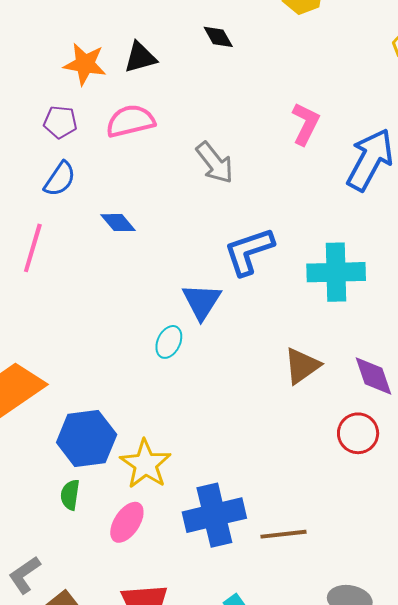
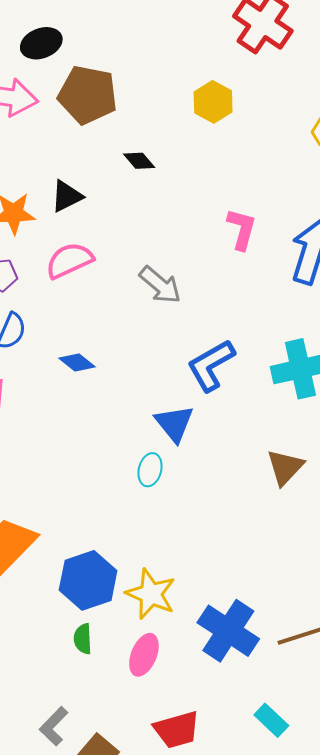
blue cross: (214, 515) -> (228, 631), turned -32

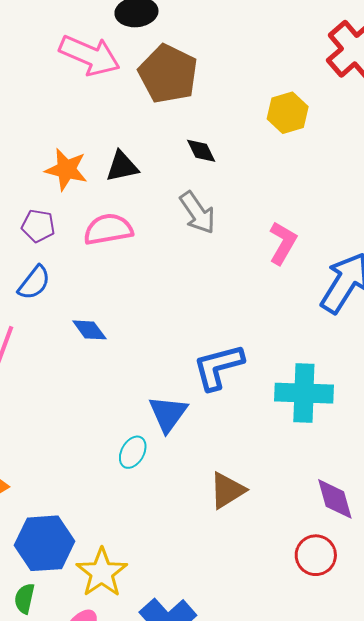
gray arrow: (160, 285) -> (197, 213), moved
brown triangle: (285, 467) -> (227, 490), moved

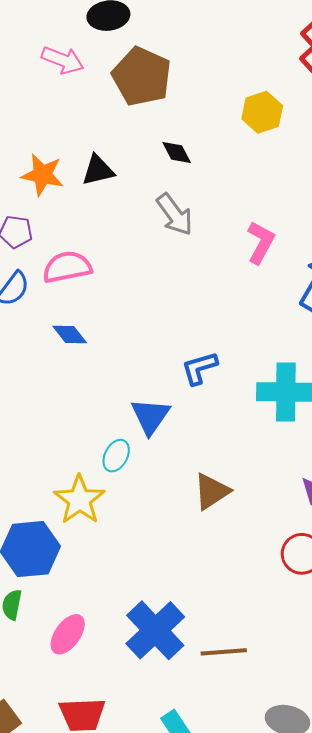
pink arrow: (90, 55) -> (63, 60), size x0.7
pink semicircle: (108, 229) -> (67, 267), moved
blue L-shape: (218, 367) -> (199, 368), size x0.7
yellow star: (102, 573) -> (79, 500), moved

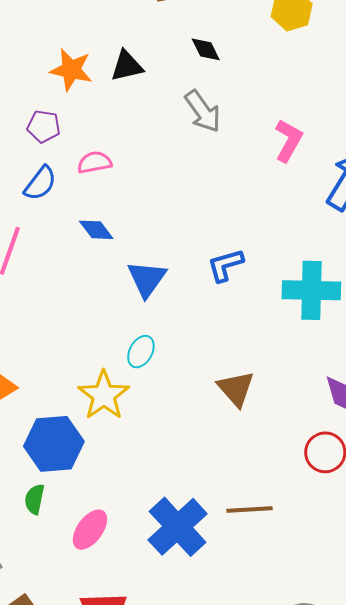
pink semicircle: (67, 267) -> (95, 162), size x0.7
blue triangle: (150, 416) -> (147, 279), moved
brown triangle: (212, 491) -> (236, 389), turned -39
brown line: (224, 652) -> (250, 510), moved

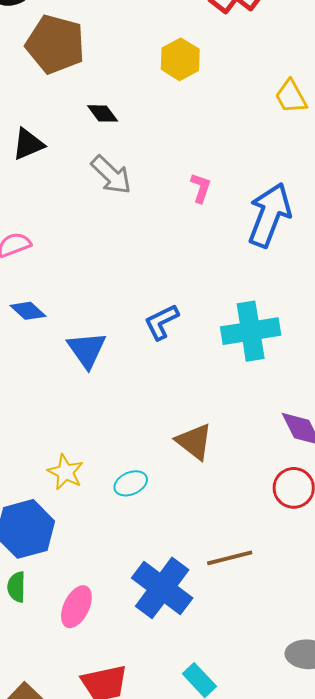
pink L-shape: (288, 141) -> (201, 188), size x0.7
cyan ellipse: (141, 352) -> (131, 483), moved, turned 48
yellow star: (104, 395) -> (65, 472), size x0.7

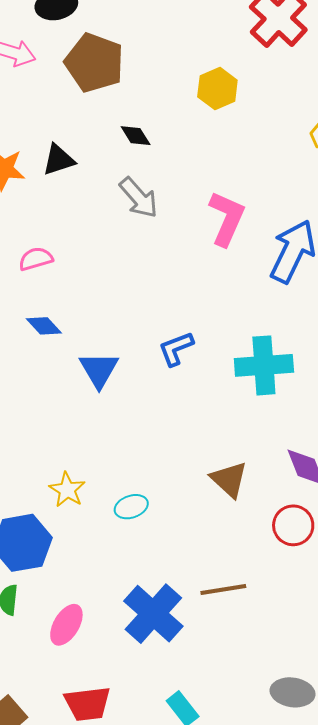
pink L-shape: (201, 188) -> (227, 218), size x1.8
brown triangle: (194, 442) -> (229, 479), moved

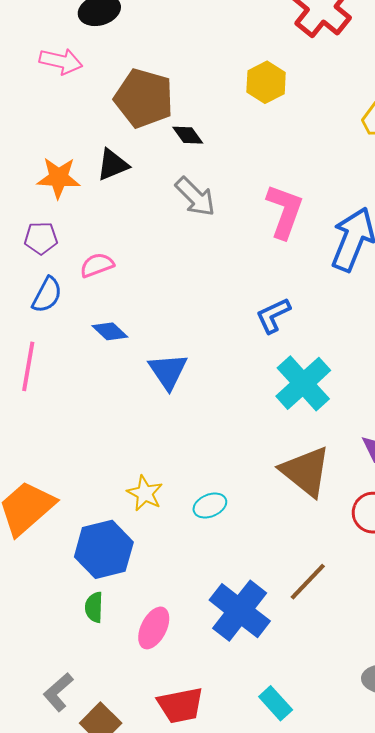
brown pentagon: (94, 63) -> (144, 98), moved
blue L-shape: (176, 349) -> (273, 315), moved
cyan cross: (264, 365) -> (303, 383), moved, turned -34
brown triangle: (229, 479) -> (306, 471), size x1.4
brown line: (223, 589) -> (308, 582), turned -33

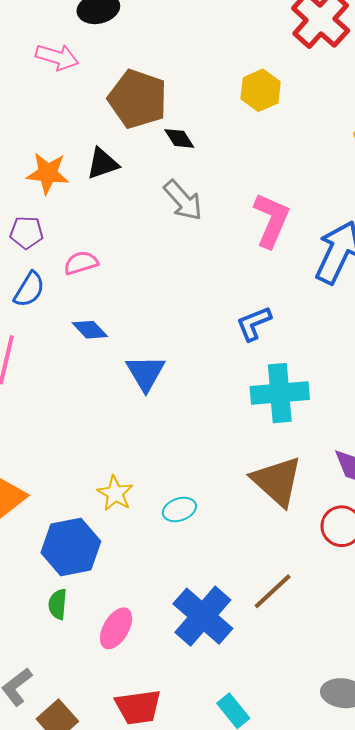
cyan cross: (303, 383) -> (280, 393), turned 34

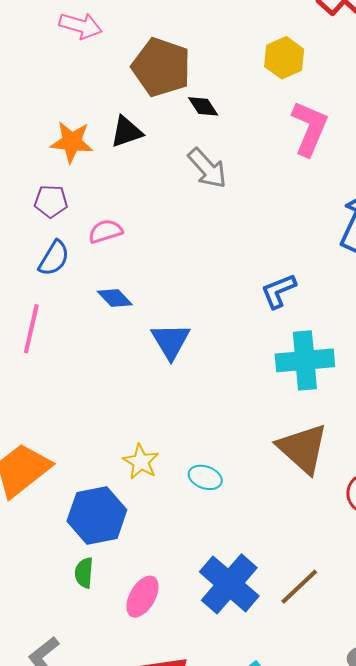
pink L-shape: (271, 220) -> (310, 128), moved
cyan ellipse: (179, 509) -> (205, 477), turned 40
brown line: (273, 591) -> (299, 587), moved

